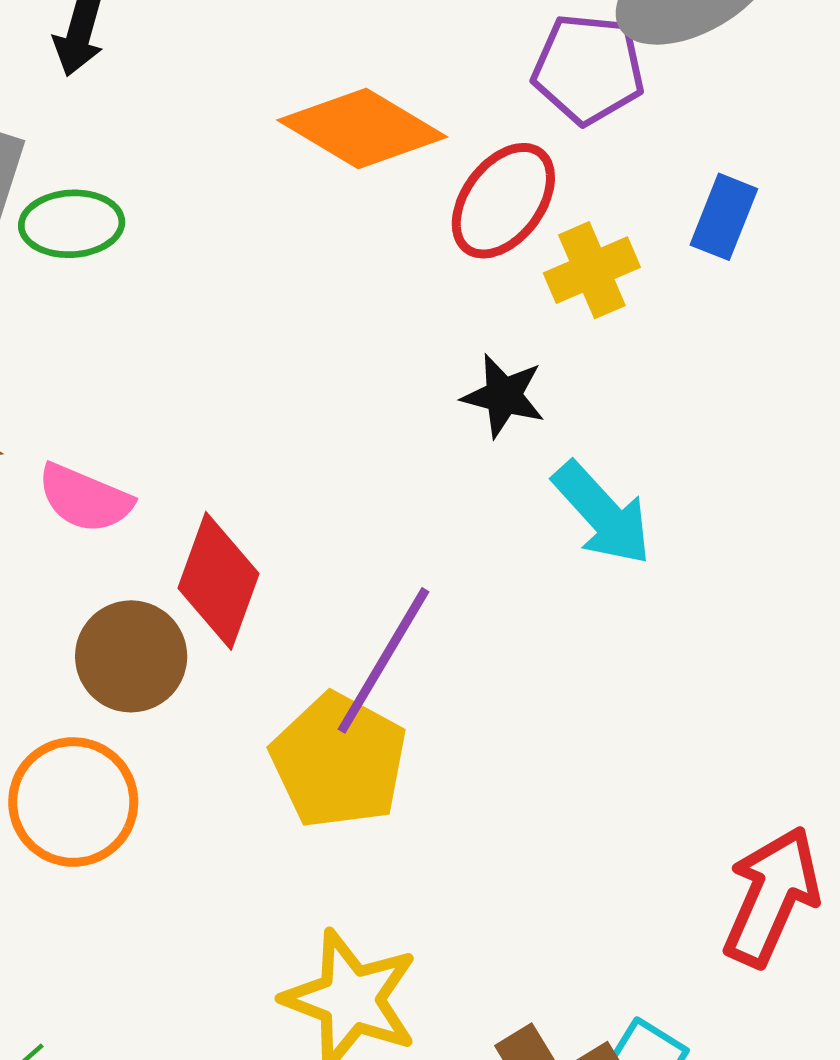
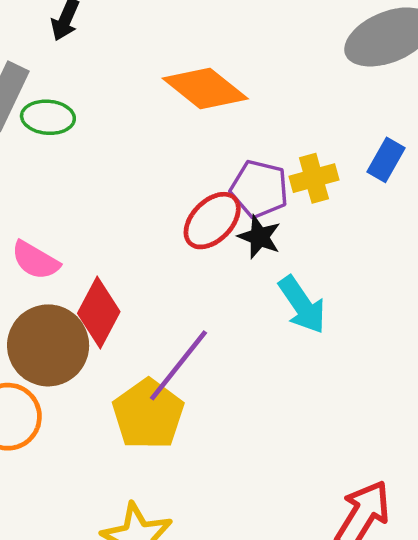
purple pentagon: (588, 69) -> (259, 189), moved
red ellipse: (503, 201) -> (212, 221), moved
brown circle: (131, 656) -> (48, 345), size x1.4

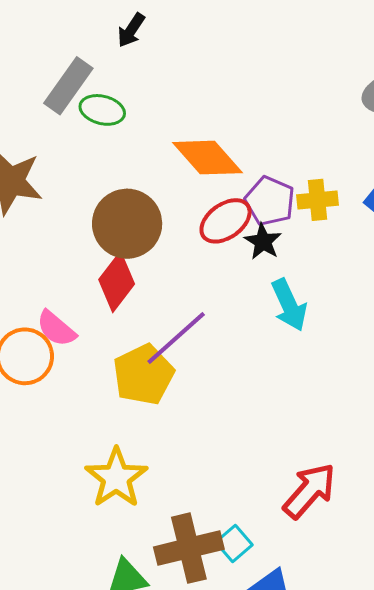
orange diamond: (205, 89) -> (207, 158), moved
pink semicircle: (35, 260) -> (56, 329), moved
brown circle: (48, 345) -> (127, 224), moved

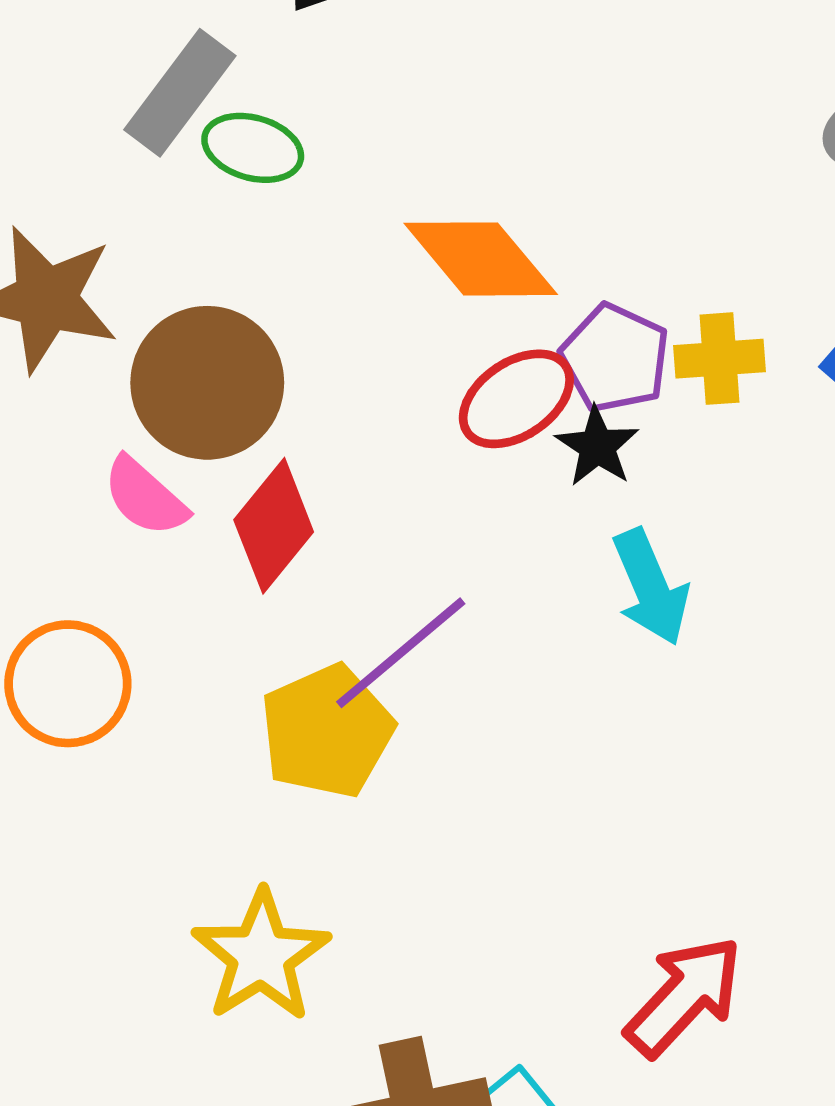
brown circle: (127, 224) -> (207, 383), moved
pink semicircle: (56, 329) -> (145, 497), moved

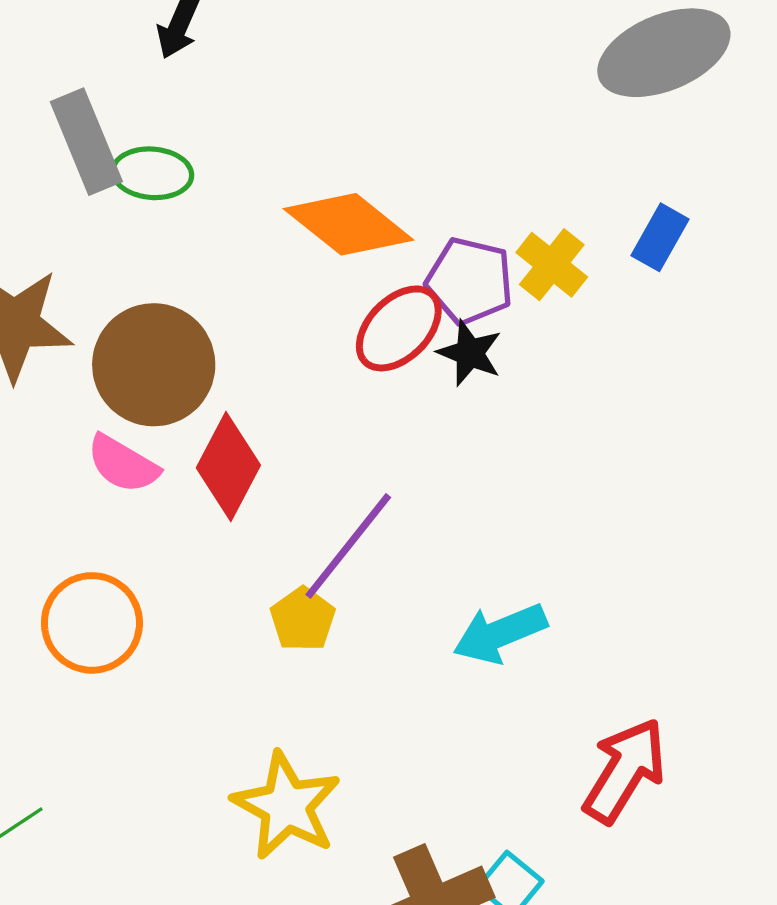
gray rectangle: (180, 93) -> (86, 142), turned -48
yellow cross: (720, 359) -> (552, 265), turned -36
cyan arrow: (651, 587) -> (500, 633), moved, turned 102
yellow pentagon: (327, 731) -> (303, 619), size x0.6

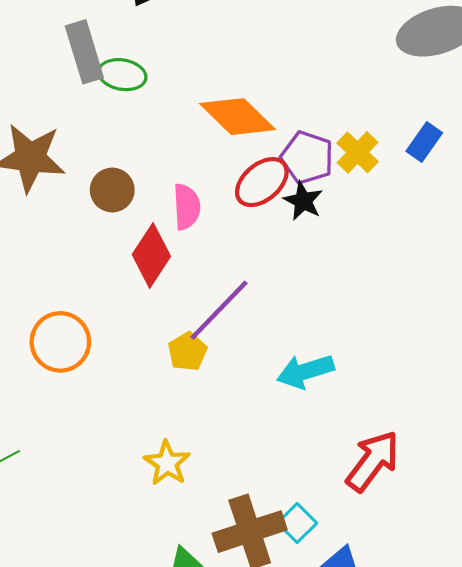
brown circle: (154, 365) -> (112, 190), size x0.6
pink semicircle: (123, 464) -> (187, 207), moved, turned -129
yellow star: (287, 806) -> (167, 463), size x0.7

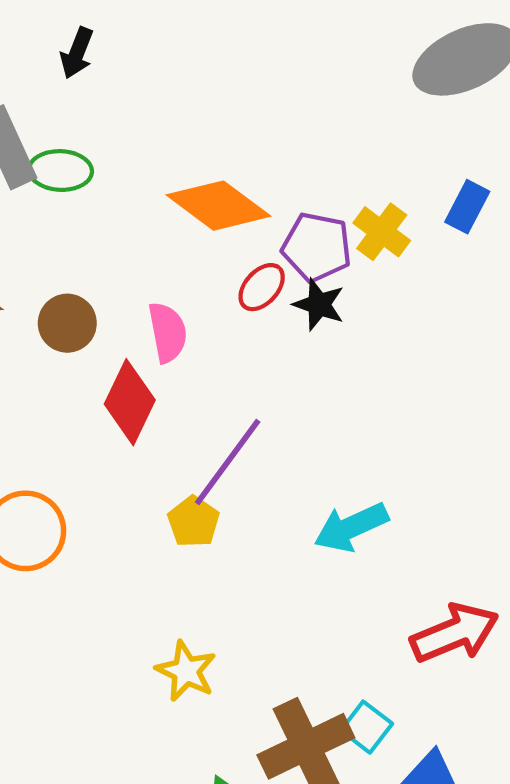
red ellipse: (262, 182) -> (262, 287), size x0.7
red arrow: (373, 461) -> (455, 633), turned 38

